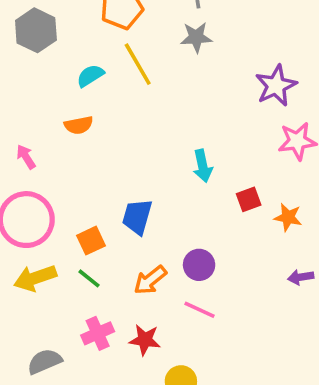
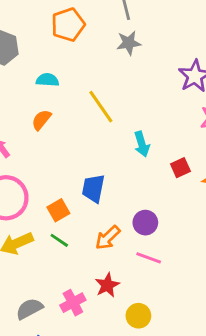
yellow line: (138, 64) -> (101, 107), moved
cyan semicircle: (90, 76) -> (47, 80), turned 40
orange semicircle: (79, 125) -> (41, 120), turned 145
pink cross: (98, 333) -> (73, 303), moved
red star: (145, 340) -> (107, 285), turned -30

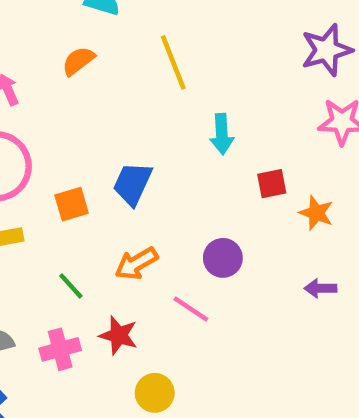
purple circle: (145, 223) -> (223, 258), moved
green line: (59, 240) -> (71, 286), moved
red star: (107, 285) -> (119, 335), turned 30

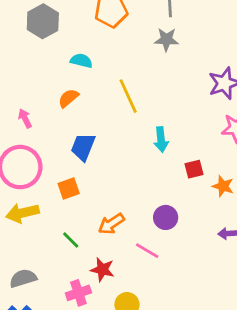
blue trapezoid: (132, 184) -> (83, 147), moved
pink cross: (60, 349) -> (78, 293), moved

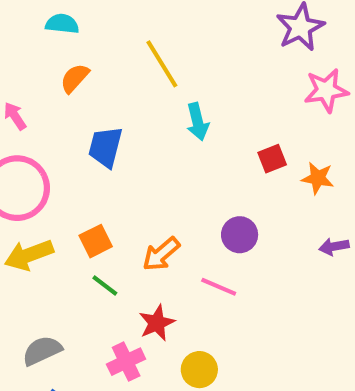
cyan semicircle: (81, 61) -> (62, 24), moved
cyan arrow: (161, 140) -> (198, 122), moved
orange square: (69, 188) -> (96, 241), moved
red star: (102, 270) -> (157, 323), turned -30

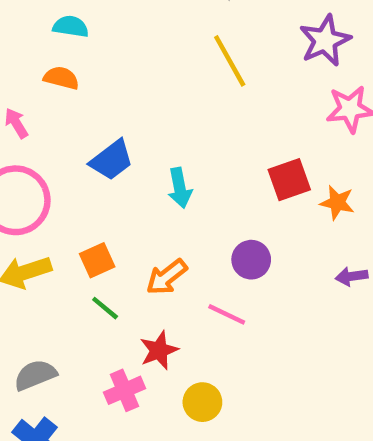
yellow line: (162, 64) -> (230, 61), moved
orange semicircle: (75, 78) -> (61, 78), moved, turned 60
cyan arrow: (198, 122) -> (180, 188), moved
blue trapezoid: (105, 147) -> (112, 160), turned -144
red square: (272, 159) -> (289, 180), size x1.4

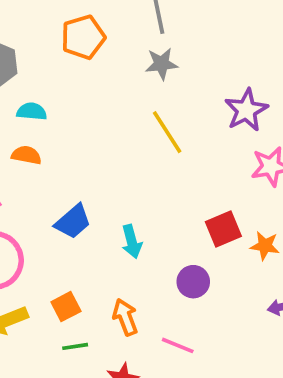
purple circle: (251, 260) -> (193, 282), moved
orange arrow: (167, 277) -> (125, 317), turned 111
green line: (105, 308) -> (75, 346), turned -45

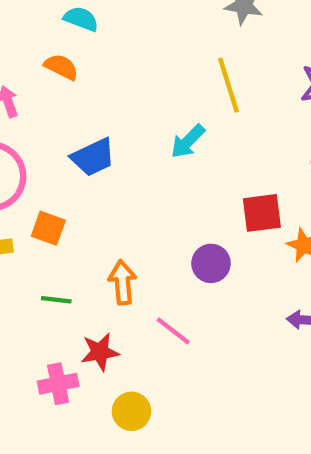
cyan arrow: (132, 242) -> (188, 141), moved, turned 44
orange square: (66, 307) -> (48, 228), moved, turned 32

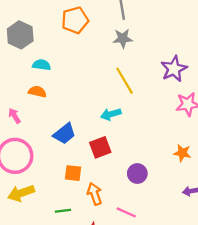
cyan arrow: (188, 141) -> (111, 114), turned 42
red square: (262, 213) -> (100, 147), moved
orange square: (48, 228) -> (73, 173), moved

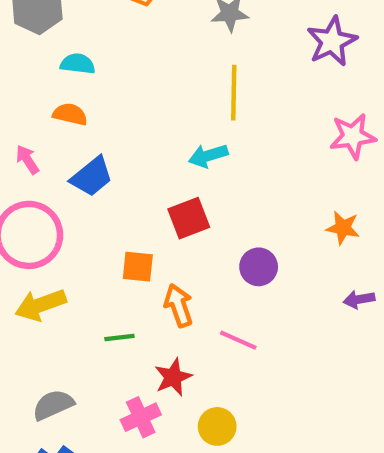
purple star: (174, 69) -> (332, 41), moved
yellow line: (125, 81) -> (234, 93), turned 32
blue trapezoid: (64, 134) -> (92, 177), moved

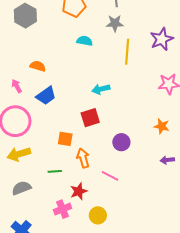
cyan semicircle: (78, 64) -> (85, 41), moved
yellow line: (234, 93) -> (127, 52), moved
gray semicircle: (53, 405) -> (21, 188), moved

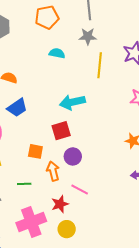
cyan arrow: (101, 89) -> (72, 102), size x1.4
purple circle: (121, 142) -> (73, 156), moved
red star: (79, 191) -> (60, 204), moved
pink cross: (62, 209) -> (31, 222), size x1.6

